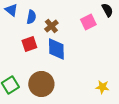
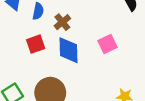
pink square: (88, 22) -> (107, 44), moved

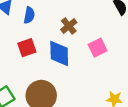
brown cross: (62, 22) -> (69, 26), moved

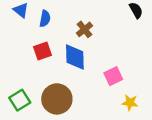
pink square: (98, 48) -> (113, 76), moved

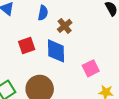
blue semicircle: (45, 19) -> (43, 13), moved

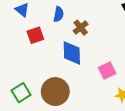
red square: (27, 45) -> (35, 35), moved

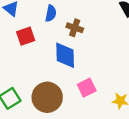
brown cross: (81, 28) -> (75, 28), turned -32
pink square: (107, 71) -> (87, 88), moved

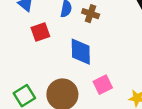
brown cross: (75, 28) -> (91, 14), moved

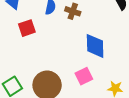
blue diamond: (81, 52) -> (95, 46), moved

